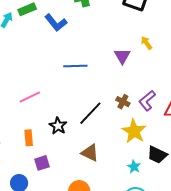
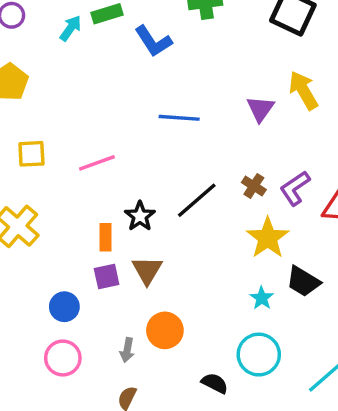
yellow arrow: (146, 43) -> (303, 90), size x1.6
orange rectangle: (29, 138) -> (106, 237), moved
brown triangle: (90, 153) -> (147, 270), moved, turned 30

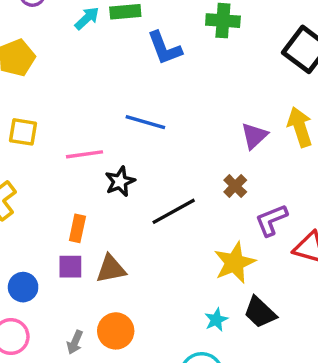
blue line: (179, 118) -> (145, 122), moved
brown cross: (254, 186) -> (235, 186), moved
black star: (140, 216) -> (120, 182), moved
brown triangle: (147, 270) -> (111, 269), turned 36

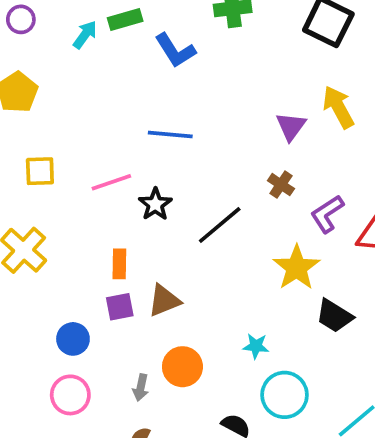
cyan star: (216, 320) -> (256, 346), moved, turned -30

